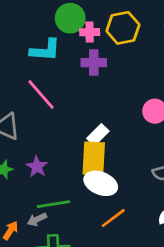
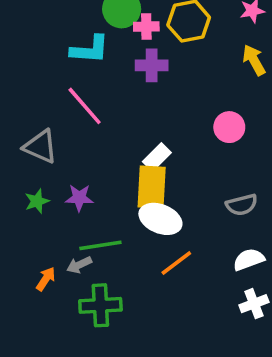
purple star: (37, 167) -> (79, 198), turned -30

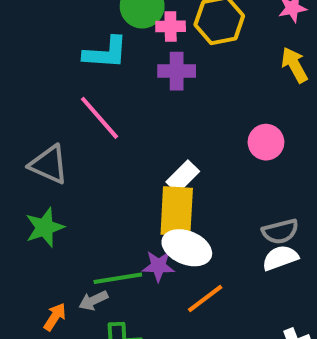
purple star: (79, 198) -> (158, 266), moved
green star: (37, 201) -> (45, 227), size x1.4
white semicircle: (249, 259) -> (280, 258), moved

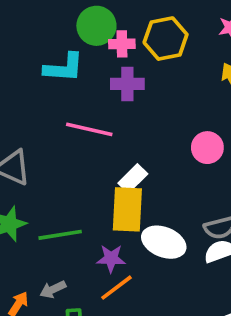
pink line: (99, 118) -> (89, 129), moved, turned -36
white ellipse: (187, 248) -> (164, 242), moved
green line: (118, 278) -> (60, 235), moved
orange line: (205, 299) -> (116, 288), moved

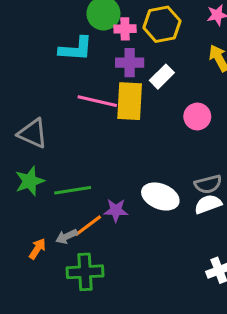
white rectangle: (133, 178) -> (162, 77), moved
yellow rectangle: (127, 209) -> (130, 101), moved
orange line: (116, 288) -> (88, 226), moved

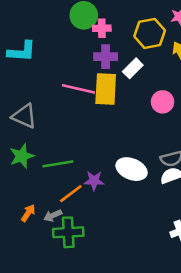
yellow hexagon: (162, 24) -> (150, 33), moved
cyan L-shape: (76, 49) -> (22, 51), moved
gray arrow: (67, 236) -> (53, 216), moved

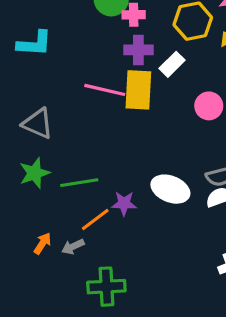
green cross: (68, 232) -> (106, 287), moved

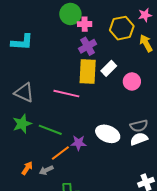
purple cross: (138, 50) -> (88, 46), turned -30
white rectangle: (172, 64) -> (109, 68), moved
pink line: (105, 90) -> (66, 94), moved
green line: (79, 183) -> (50, 130), turned 30

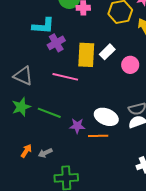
cyan L-shape: (22, 42) -> (43, 26), moved
purple cross: (88, 46) -> (56, 43), moved
orange line: (60, 153) -> (98, 136), moved, turned 36

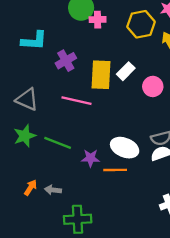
cyan L-shape: (43, 26) -> (34, 41), moved
gray arrow: (45, 153) -> (53, 190), turned 32

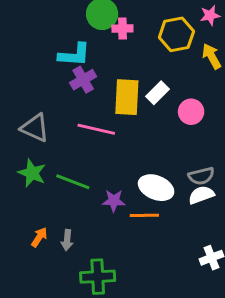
cyan L-shape: (34, 41) -> (74, 55), moved
green star: (25, 136) -> (32, 173), turned -30
gray arrow: (53, 190) -> (67, 240), turned -91

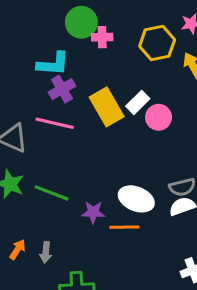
yellow rectangle: (127, 97) -> (107, 107), turned -33
pink circle: (191, 112) -> (159, 117), moved
pink line: (96, 129) -> (55, 123), moved

